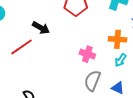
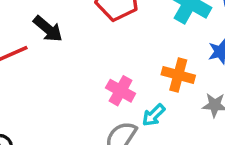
cyan arrow: (121, 60) -> (154, 115), moved

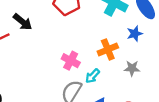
orange cross: (178, 75) -> (108, 49), turned -36

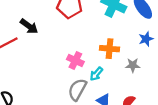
blue star: (135, 34) -> (146, 39), moved
orange cross: (108, 49) -> (110, 49), turned 30

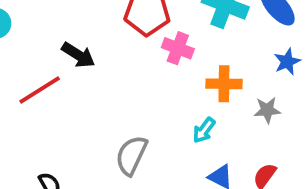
pink cross: (75, 60) -> (178, 48), moved
gray semicircle: (77, 90) -> (131, 155), moved

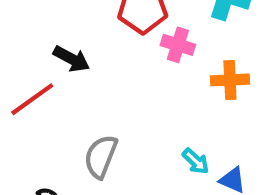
cyan arrow: (204, 130) -> (196, 161), moved, turned -80
gray semicircle: (131, 155) -> (101, 157), moved

